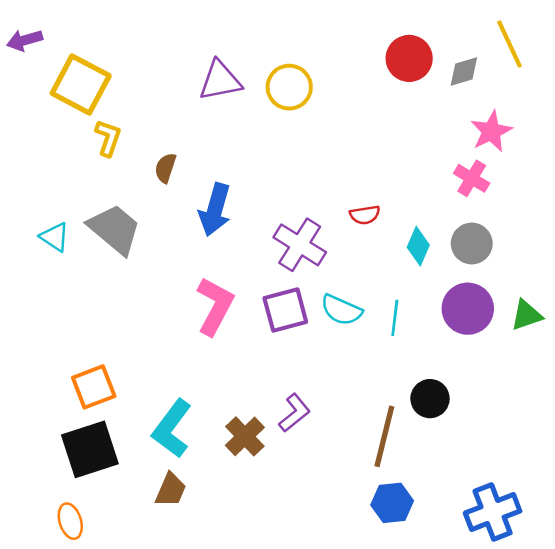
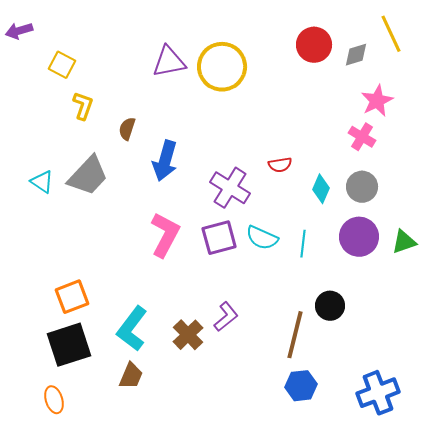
yellow square: (81, 84) -> (62, 65), size x0.6
yellow circle: (289, 87) -> (222, 67), size x1.4
gray trapezoid: (115, 229) -> (88, 176), turned 93

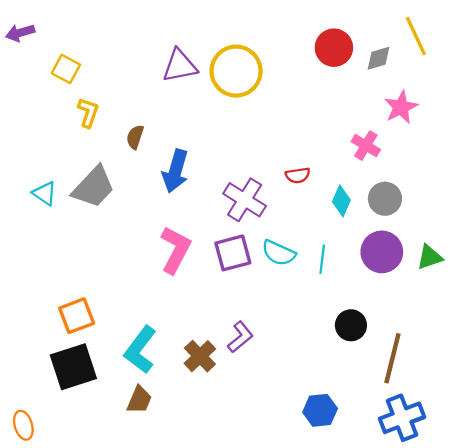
pink cross: (362, 137) -> (366, 146), moved
brown line: (295, 335) -> (392, 358), moved
orange ellipse: (54, 400) -> (23, 425), moved

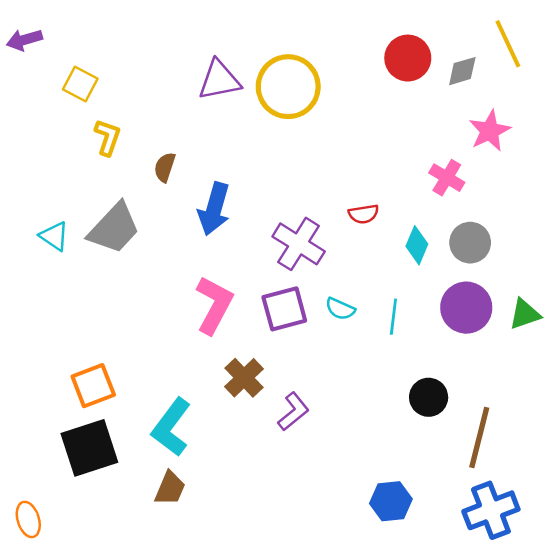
cyan semicircle: (279, 253) -> (340, 309), size x0.7
brown cross: (200, 356) -> (244, 378), moved

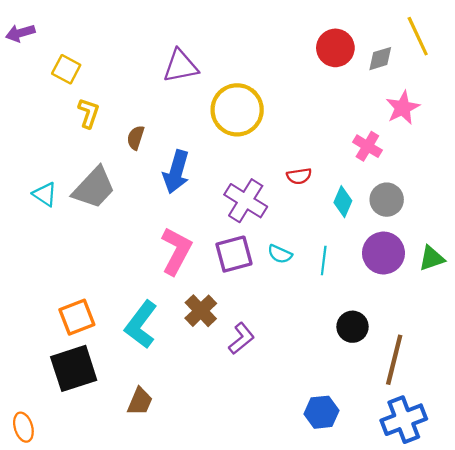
yellow circle: (288, 87) -> (237, 110), moved
cyan L-shape: (171, 427) -> (141, 325), moved

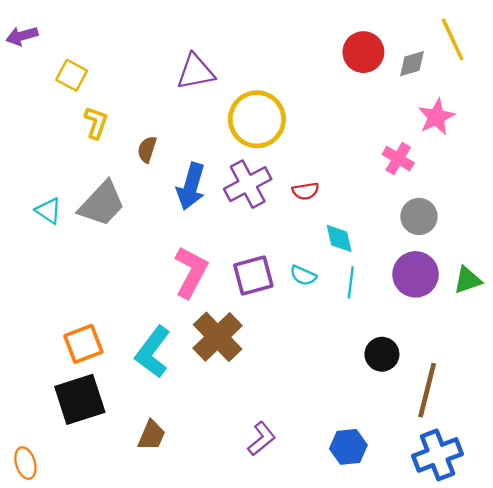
red semicircle: (299, 176) -> (306, 191), moved
purple cross: (246, 201) -> (248, 184), moved, turned 30
cyan diamond: (343, 202) -> (339, 238), moved, turned -36
brown cross: (201, 311) -> (218, 337), size x1.4
purple L-shape: (241, 338) -> (262, 439), moved

